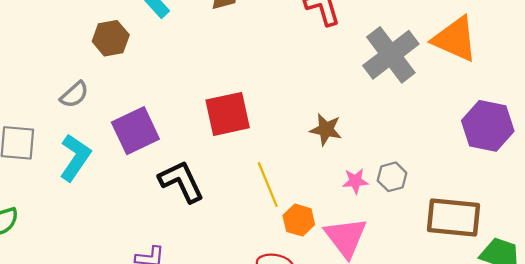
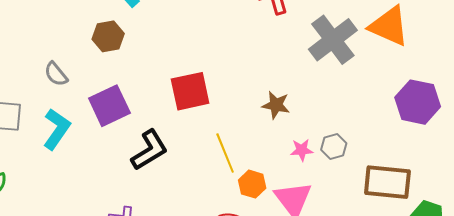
brown hexagon: (111, 38) -> (108, 36), moved
gray semicircle: (74, 95) -> (56, 74), turned 92
black L-shape: (181, 181) -> (149, 150), turned 84

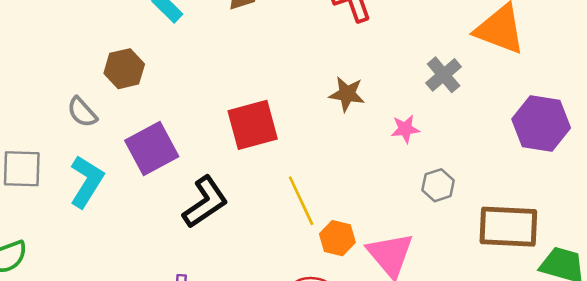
brown hexagon: (108, 36) -> (124, 69), moved
gray cross: (333, 40) -> (444, 75), moved, size x0.6
brown star: (276, 105) -> (347, 94), moved
pink star: (302, 150) -> (405, 129), moved

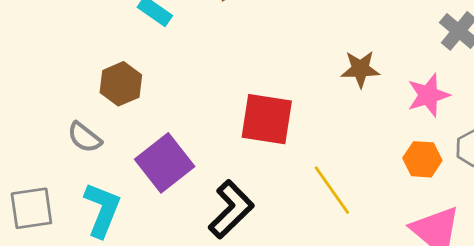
red square: (253, 125) -> (267, 119), turned 34
pink star: (405, 129) -> (428, 95), size x1.4
orange hexagon: (337, 238) -> (422, 159), moved

